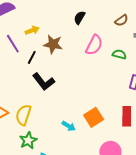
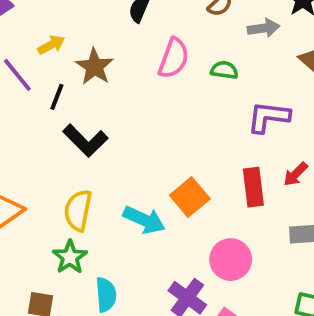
brown star: (53, 44) -> (95, 67), turned 30
yellow semicircle: (23, 115) -> (78, 210), moved
cyan arrow: (69, 126) -> (144, 220), size x1.5

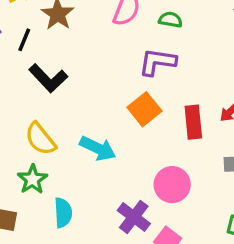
purple L-shape: (268, 117) -> (157, 62), moved
orange square: (190, 197) -> (144, 109), moved
yellow semicircle: (78, 210) -> (40, 139), turned -51

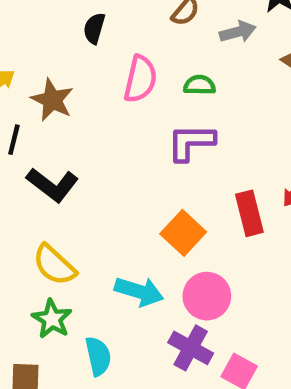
orange square: (144, 109) -> (183, 233), moved
cyan arrow: (98, 148) -> (139, 291), moved
pink circle: (172, 185) -> (207, 296), moved

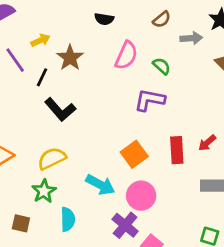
black semicircle: (94, 28) -> (104, 19), turned -108
green semicircle: (199, 85) -> (162, 66), turned 30
yellow semicircle: (54, 265) -> (52, 159), turned 100

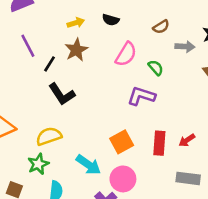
yellow arrow: (40, 40) -> (76, 23), moved

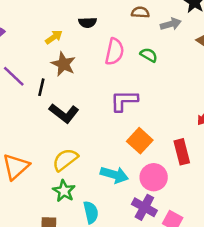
brown semicircle: (161, 27) -> (140, 12), turned -126
purple L-shape: (141, 96) -> (124, 101), moved
red rectangle: (159, 143) -> (182, 152), moved

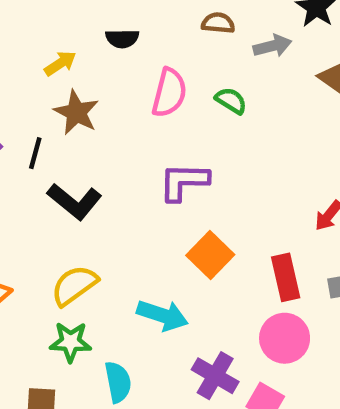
pink circle: (154, 177) -> (285, 338), moved
green star: (64, 191) -> (70, 342), turned -30

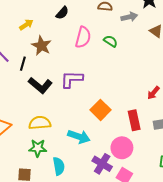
black semicircle: (122, 39) -> (62, 13), turned -48
yellow arrow: (60, 63) -> (26, 25), moved
purple L-shape: (184, 182) -> (72, 79), moved
yellow semicircle: (74, 285) -> (40, 123), turned 30
pink circle: (285, 338) -> (122, 148), moved

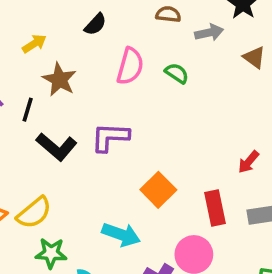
yellow semicircle: (40, 123) -> (34, 213), moved, turned 145

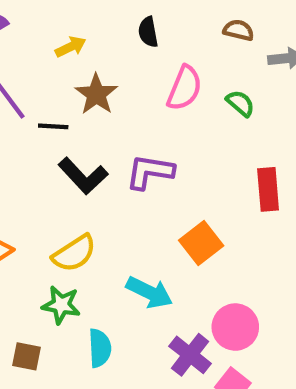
black semicircle: (95, 24) -> (148, 32), turned 120
black line: (28, 110) -> (53, 126), turned 70
red rectangle: (215, 208) -> (268, 189), moved
yellow semicircle: (34, 213) -> (74, 253), moved

